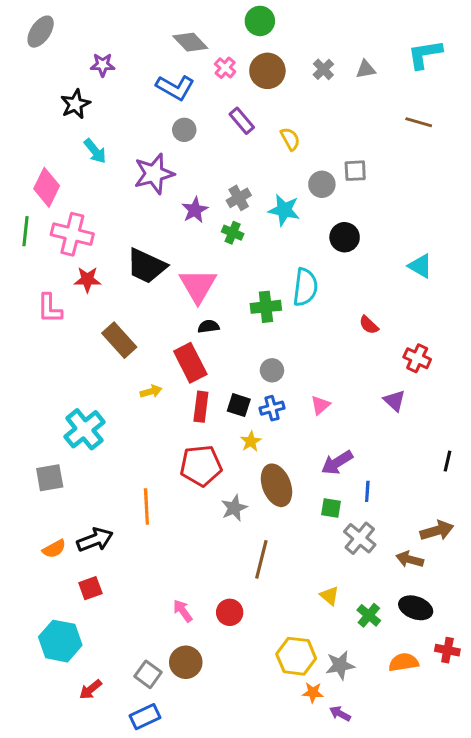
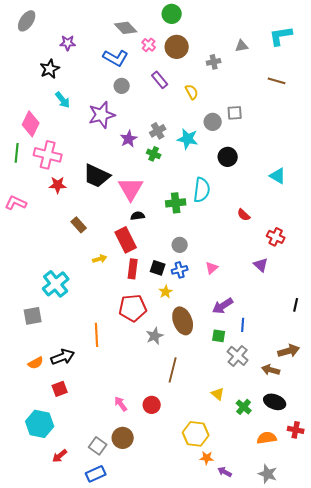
gray cross: (323, 69) -> (214, 62), moved, turned 32
pink L-shape: (50, 308) -> (16, 203), moved, turned 115
brown rectangle: (119, 340) -> (79, 225), size x0.7
gray star: (340, 665) -> (268, 474), moved, turned 30

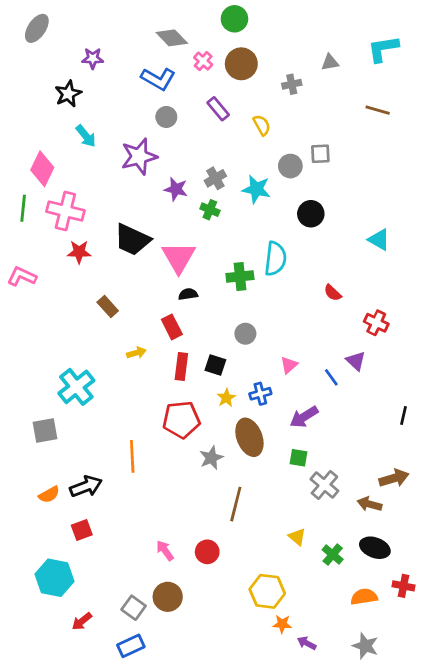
purple star: (129, 139) -> (176, 189), turned -30
red rectangle: (126, 240) -> (172, 327), size x0.7
blue cross: (180, 270) -> (260, 394), moved
blue line: (243, 325) -> (331, 377), moved, turned -40

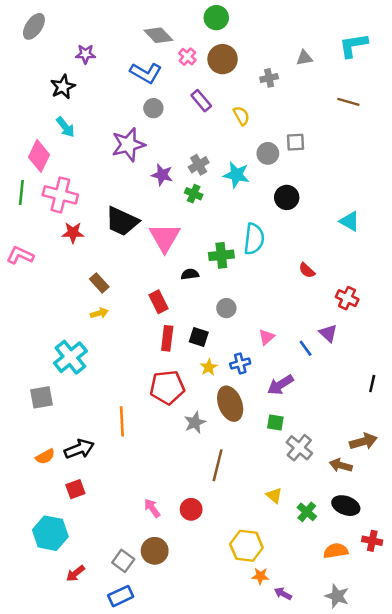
cyan arrow: (86, 136) -> (65, 127), moved
black semicircle: (188, 294) -> (190, 274), moved
yellow arrow: (136, 353) -> (99, 313), moved

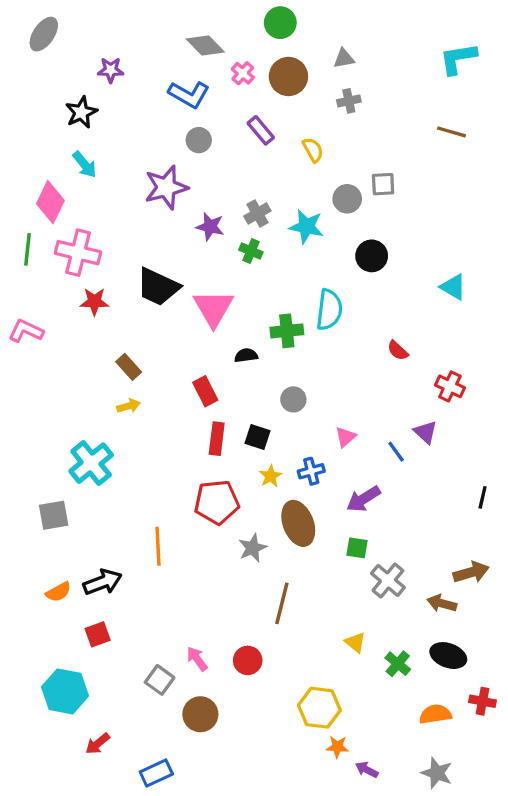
gray triangle: (304, 58) -> (344, 59), moved
gray square: (123, 561) -> (160, 680), moved

